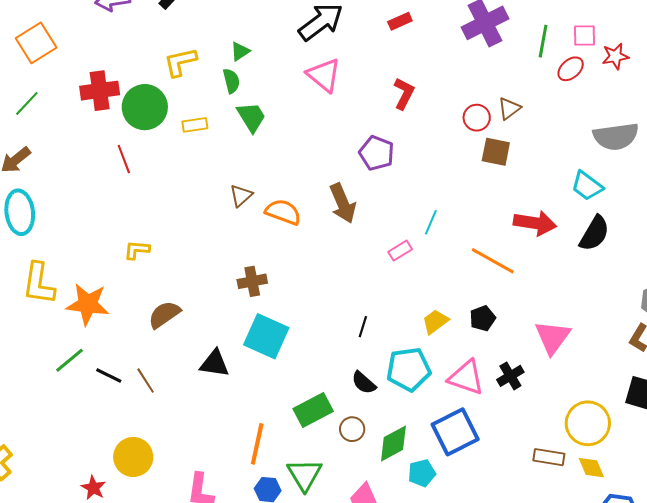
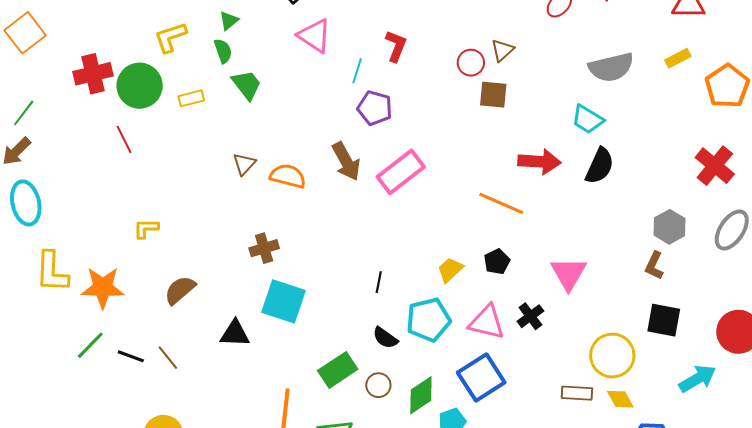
green line: (27, 103) -> (24, 113), moved
cyan line: (431, 222) -> (357, 71), moved
pink rectangle: (400, 251) -> (401, 172), moved, size x2.0

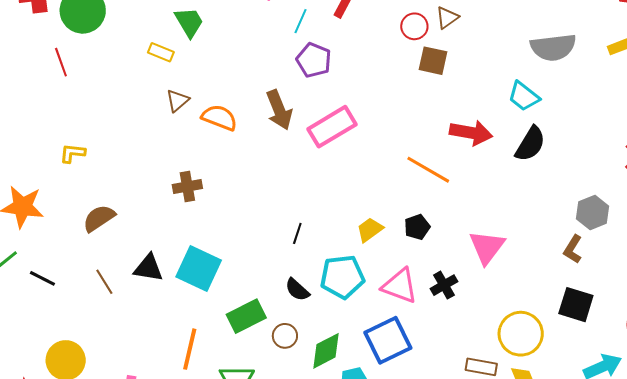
yellow rectangle: (191, 98) -> (161, 52), moved, turned 30
cyan square: (283, 301) -> (199, 269), moved
brown line: (168, 358) -> (104, 282), moved

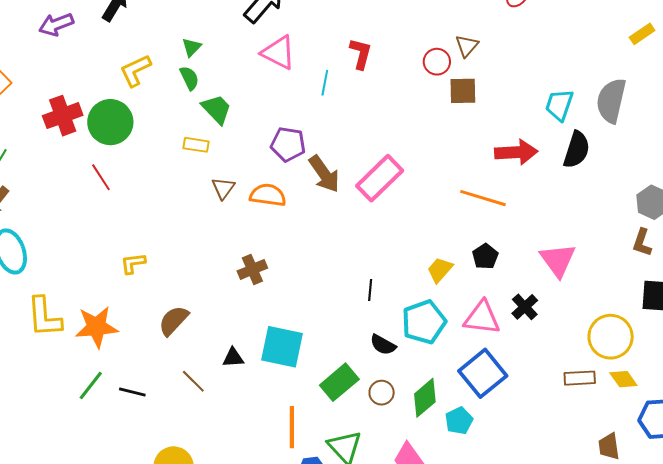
gray semicircle: (553, 47) -> (611, 101), moved, turned 123
purple pentagon: (314, 60) -> (288, 144), moved
cyan trapezoid: (524, 96) -> (559, 105), turned 84
black triangle: (148, 268) -> (233, 358), size x0.7

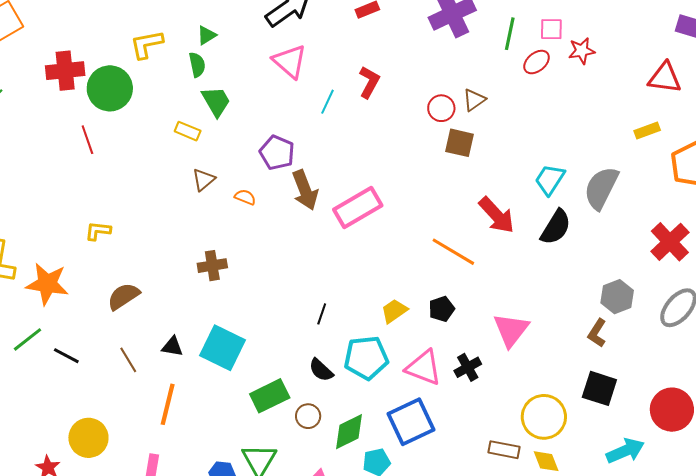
red arrow: (516, 152) -> (497, 215), turned 36
orange semicircle: (268, 195) -> (245, 197), size x0.6
orange line: (292, 427) -> (168, 404), moved

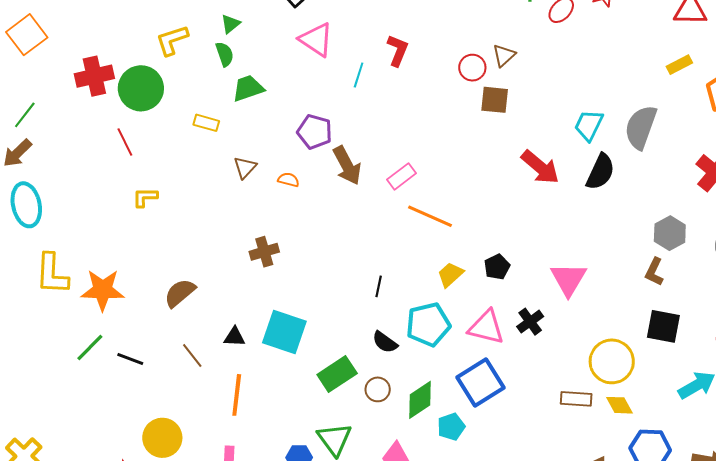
green trapezoid: (216, 101) -> (248, 88), turned -72
yellow rectangle: (188, 131) -> (206, 123), moved
pink rectangle: (358, 208) -> (401, 176), size x0.6
yellow L-shape: (98, 231) -> (145, 197), moved
orange line: (453, 252) -> (430, 216), moved

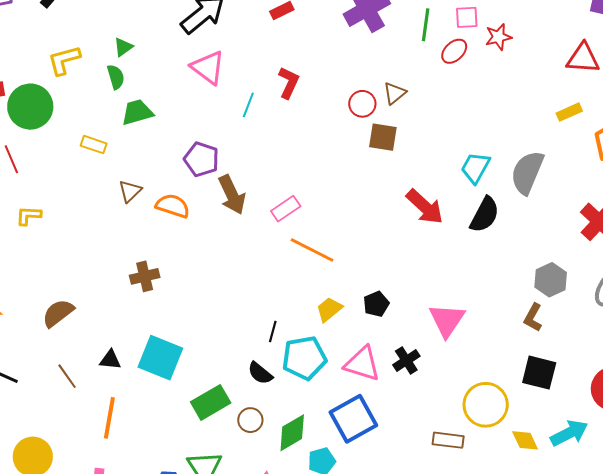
orange semicircle: (289, 180) -> (173, 206), size x1.6
black line: (379, 286) -> (273, 331), moved
yellow diamond: (619, 405) -> (525, 440), moved

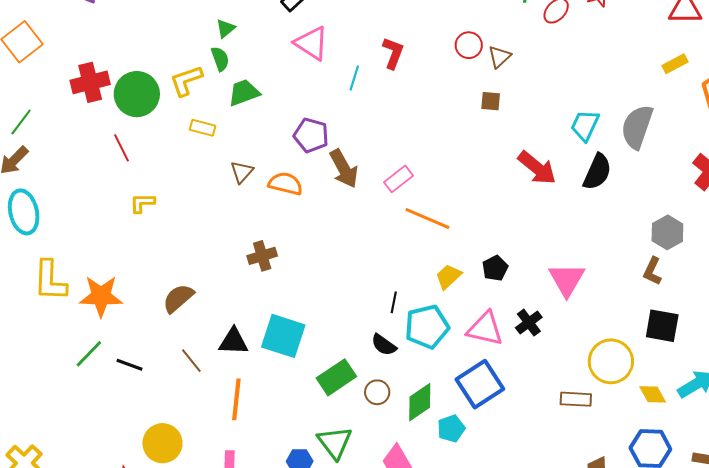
yellow L-shape: (64, 60) -> (186, 81), moved
red circle: (362, 104) -> (469, 45), moved
brown square: (383, 137) -> (491, 101), size x0.7
black triangle: (110, 360) -> (233, 341), size x1.4

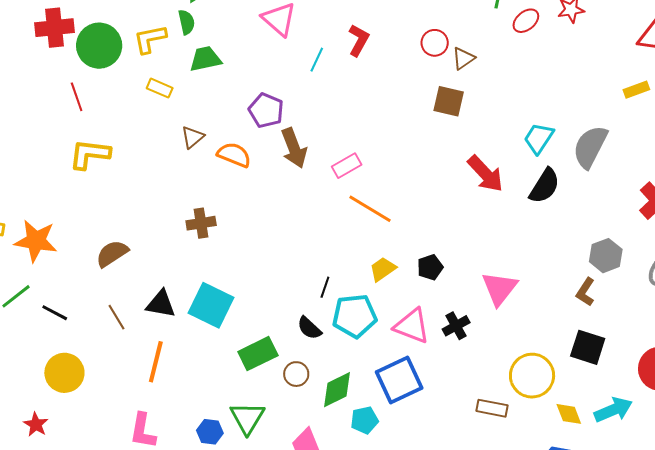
brown square: (491, 101) -> (449, 101), size x1.5
yellow L-shape: (142, 203) -> (90, 154), size x1.6
yellow circle: (162, 443) -> (64, 373), moved

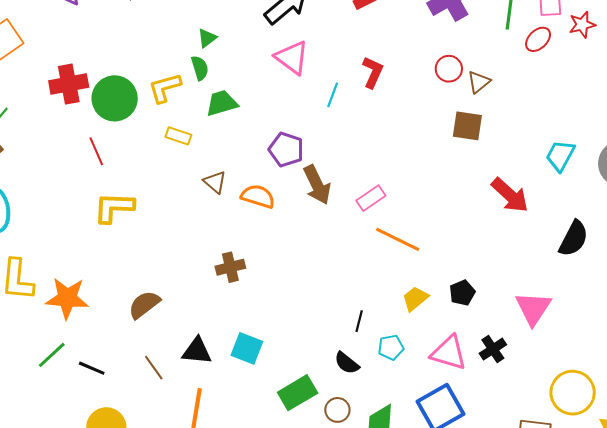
brown triangle: (192, 137) -> (215, 182), turned -35
black semicircle: (545, 186) -> (574, 239), moved
cyan square: (211, 305) -> (247, 348), size x0.7
cyan pentagon: (355, 316) -> (391, 347), size x0.6

